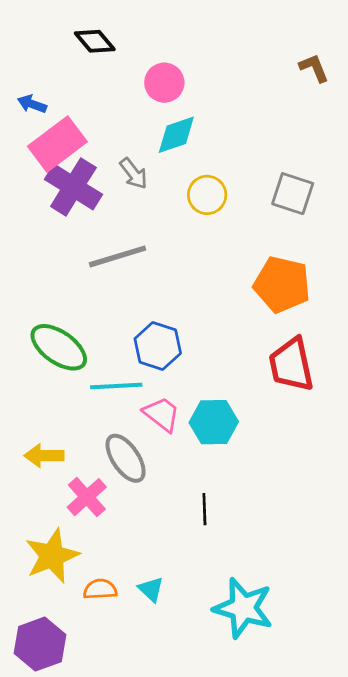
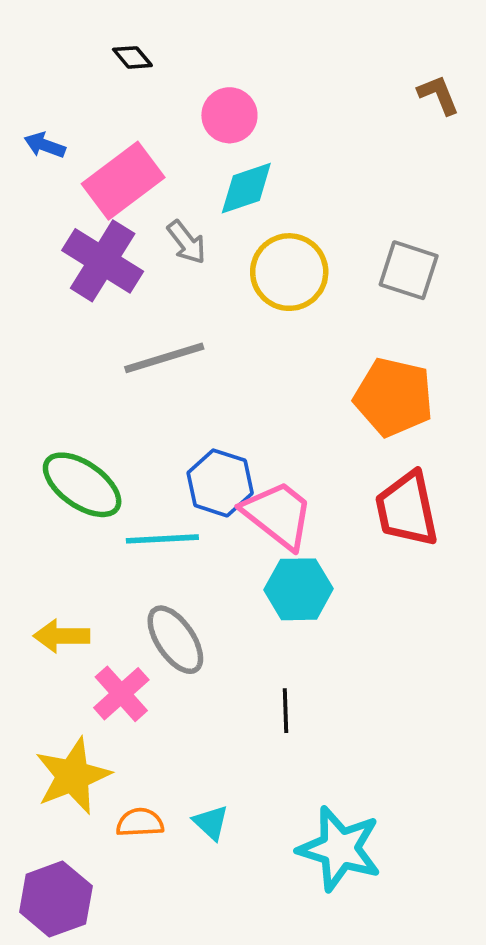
black diamond: (95, 41) -> (132, 57), size x0.7
pink rectangle: (57, 144) -> (123, 181), moved
yellow circle: (207, 195) -> (289, 272), size x1.4
pink trapezoid: (162, 414) -> (278, 515), moved, size x1.4

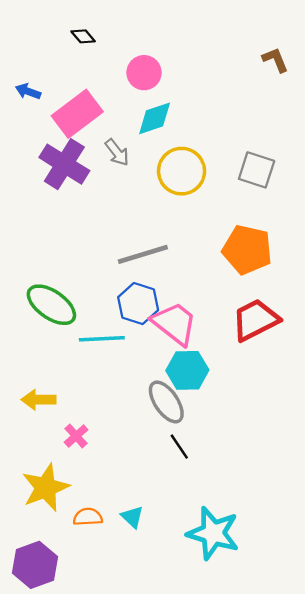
gray line: (164, 358) -> (143, 254), moved
red trapezoid: (407, 509) -> (255, 320), turned 75
gray ellipse: (175, 640) -> (166, 402), moved
pink cross: (121, 694) -> (76, 436), size x0.7
black line: (285, 711) -> (179, 447), turned -32

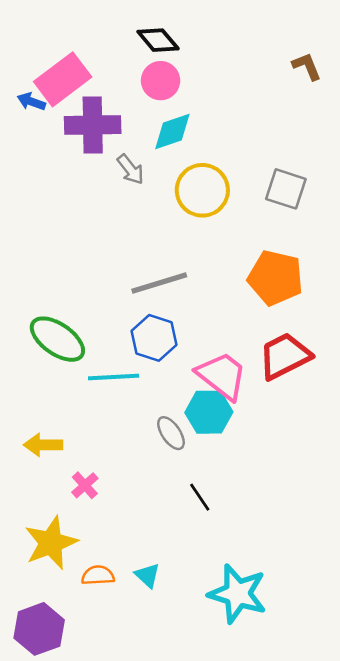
black diamond: (83, 36) -> (158, 40), moved, size x1.5
pink rectangle: (77, 114) -> (63, 79), moved
purple cross: (64, 164) -> (93, 125), moved, turned -33
pink trapezoid: (174, 323) -> (222, 376), moved
gray ellipse: (166, 402) -> (171, 433), moved, size x0.7

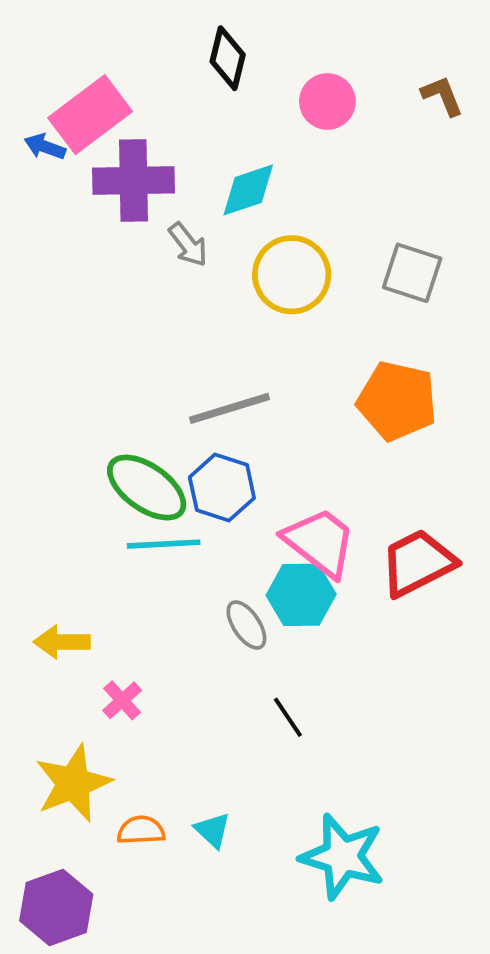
black diamond: (158, 40) -> (228, 58), turned 54
pink circle: (161, 81) -> (327, 101), moved
green ellipse: (57, 339) -> (147, 488), moved
red trapezoid: (285, 356) -> (418, 563), moved

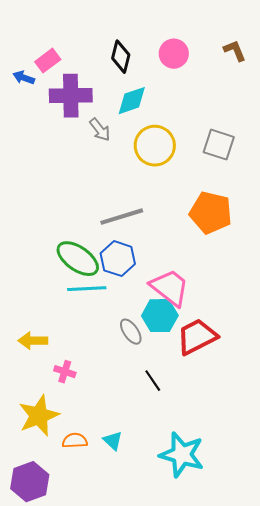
black diamond: (228, 58) -> (121, 57), moved
pink rectangle: (90, 115) -> (48, 61), size x0.6
red trapezoid: (418, 563) -> (197, 337), moved
pink cross: (122, 700) -> (65, 372), turned -30

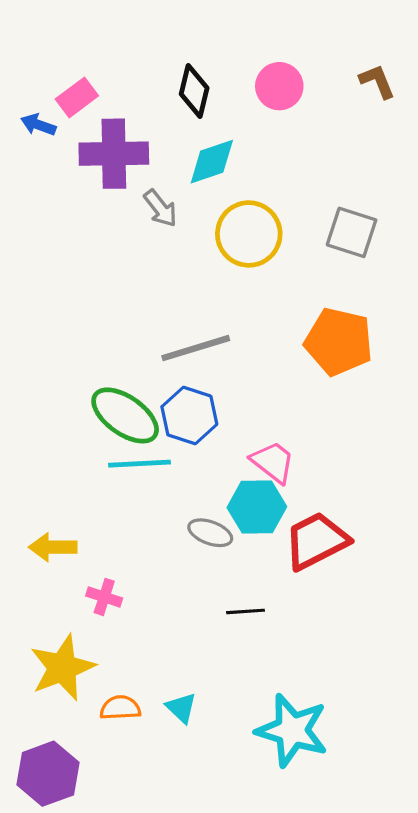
pink trapezoid: (170, 288) -> (273, 462), size x0.7
gray ellipse: (131, 332) -> (210, 533), turned -36
black line: (153, 381) -> (246, 611), turned -60

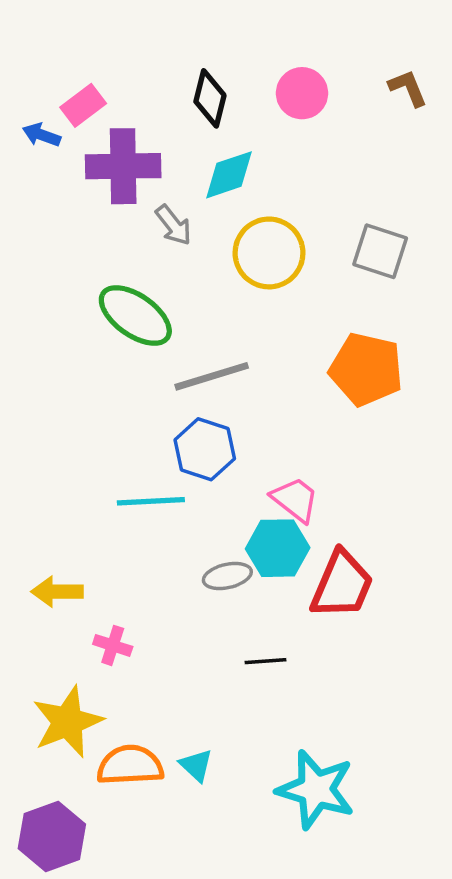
green ellipse: (125, 415) -> (135, 315), moved
gray ellipse: (210, 533) -> (227, 576), turned -33
red trapezoid: (316, 541) -> (342, 585), turned 140
orange semicircle: (120, 708) -> (130, 765), size x1.5

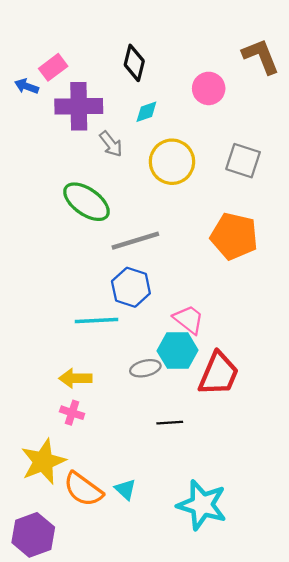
brown L-shape: (408, 88) -> (261, 56), size x1.5
pink circle: (302, 93) -> (209, 88), moved
cyan diamond: (229, 175) -> (146, 112), size x0.7
yellow arrow: (57, 592) -> (75, 378), moved
orange semicircle: (130, 765) -> (83, 489), turned -141

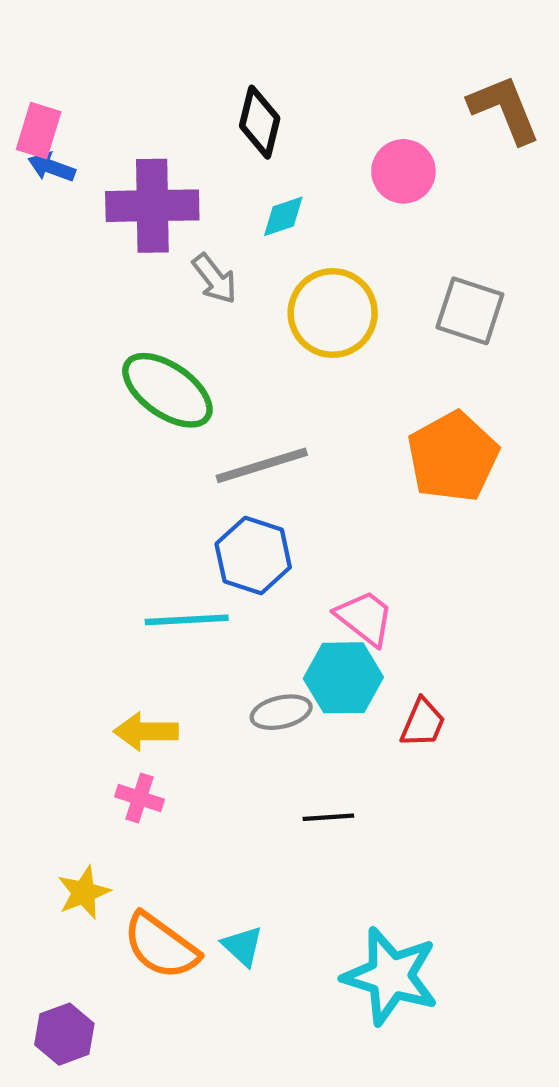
pink rectangle: (53, 67) -> (39, 131), moved, turned -36
orange pentagon: (234, 236) -> (453, 457), turned 30
red trapezoid: (219, 374) -> (423, 723), size x0.6
yellow star: (43, 462) -> (84, 892), size x0.6
purple hexagon: (33, 535) -> (64, 1034), size x0.7

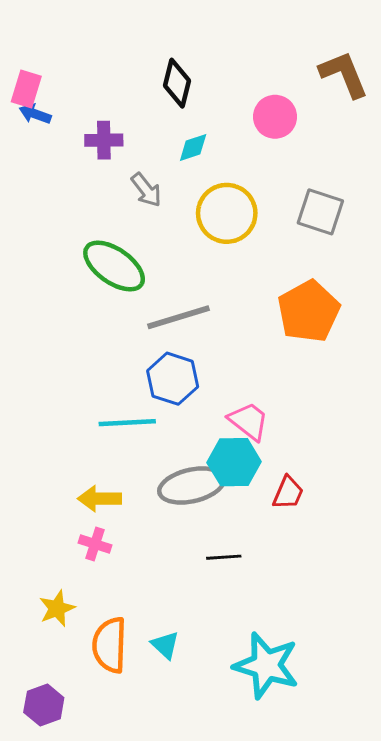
purple cross: (152, 206) -> (104, 140), size x0.6
gray ellipse: (281, 712) -> (192, 486), size x1.6
orange semicircle: (161, 946) -> (110, 645), turned 56

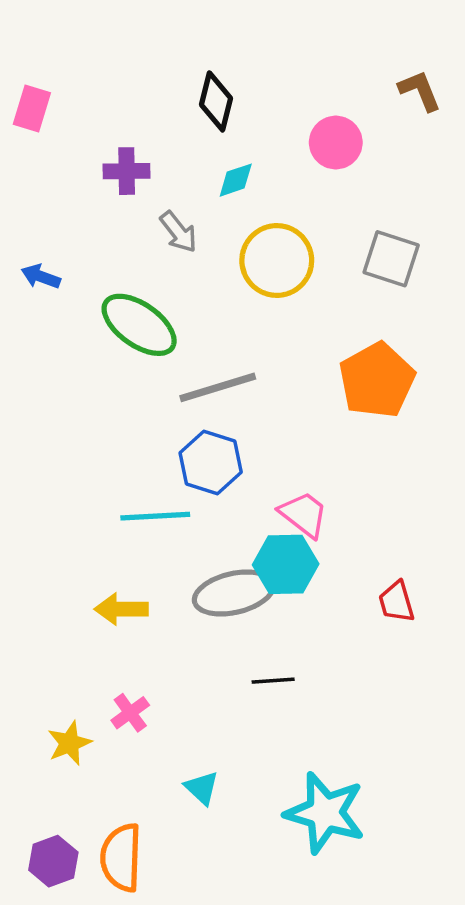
brown L-shape: (344, 74) -> (420, 91), size x0.7
blue arrow: (35, 114) -> (41, 277), moved
red trapezoid: (288, 493) -> (397, 602), moved, turned 141
pink cross: (95, 544) -> (130, 713), moved, turned 36
orange semicircle: (110, 645) -> (121, 858), moved

